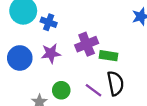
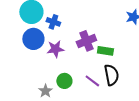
blue circle: (20, 58) -> (33, 39), moved

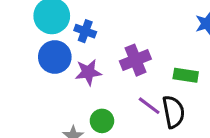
green rectangle: (105, 51) -> (186, 75), moved
purple line: (92, 81) -> (149, 106), moved

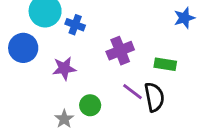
blue circle: (55, 57) -> (23, 48), moved
purple star: (88, 72) -> (64, 68), moved

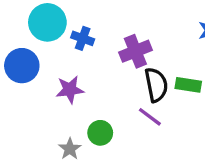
purple cross: (120, 51) -> (135, 51), moved
black semicircle: (154, 97) -> (156, 85), moved

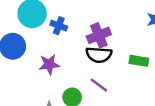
black semicircle: (156, 85) -> (99, 55), moved, turned 105
purple line: (150, 117) -> (99, 85), moved

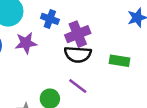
blue cross: (59, 26) -> (50, 19), moved
purple star: (49, 64) -> (26, 43), moved

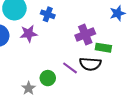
purple cross: (78, 34) -> (85, 35), moved
black semicircle: (78, 54) -> (90, 64), moved

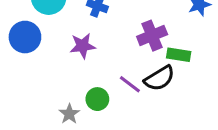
purple star: (29, 34) -> (83, 46), moved
black semicircle: (90, 64) -> (159, 78), turned -35

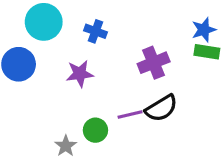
green rectangle: (179, 55) -> (207, 52), moved
purple line: (130, 84) -> (130, 114), turned -50

